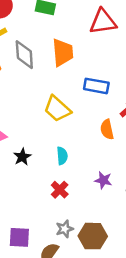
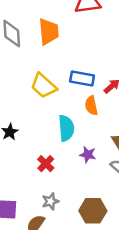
blue rectangle: (96, 86) -> (82, 78), moved
cyan semicircle: (62, 156) -> (66, 128), moved, size x1.5
brown hexagon: (93, 236) -> (93, 211), moved

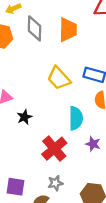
red cross: (46, 164) -> (54, 149), size x1.6

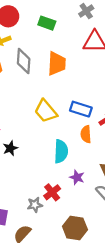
red cross: (54, 149) -> (52, 192), moved, size x0.7
gray star: (55, 183) -> (35, 205), moved

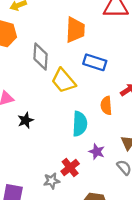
gray diamond: (24, 61) -> (41, 57), moved
blue rectangle: (81, 109) -> (95, 62), moved

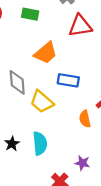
orange trapezoid: (75, 30) -> (46, 53), turned 55
cyan semicircle: (80, 124) -> (40, 143), moved

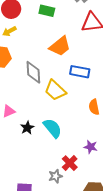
cyan semicircle: (40, 143) -> (53, 128), turned -35

